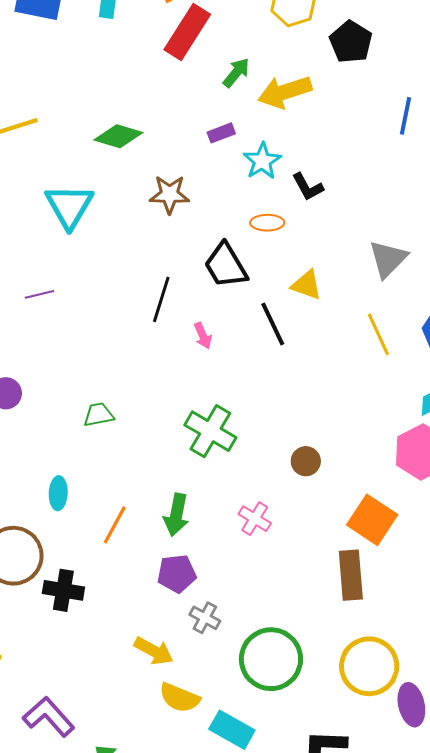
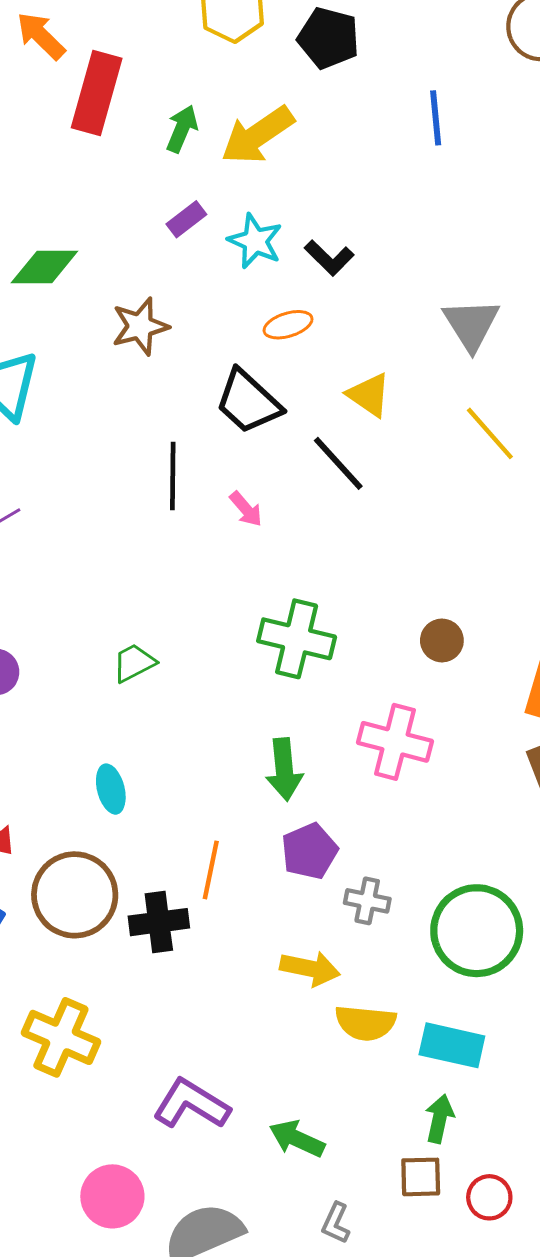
yellow triangle: (307, 285) -> (369, 395), turned 32
pink cross: (255, 519) -> (395, 742), size x1.5
orange line: (115, 525) -> (211, 870), moved

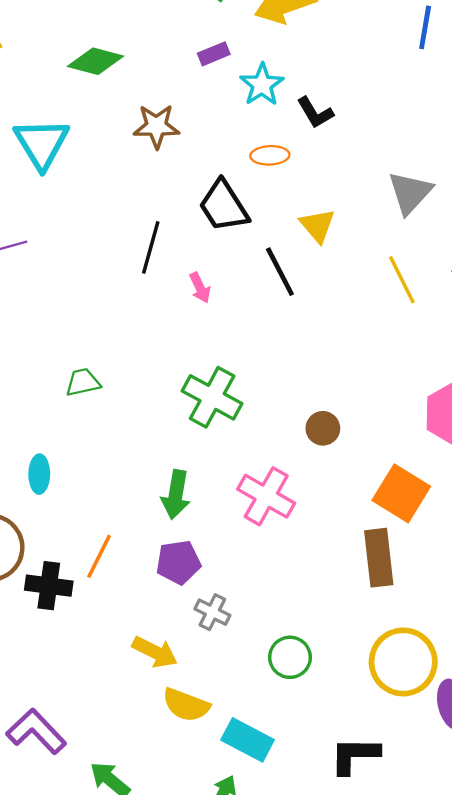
green circle: (477, 931) -> (290, 657), size x0.6

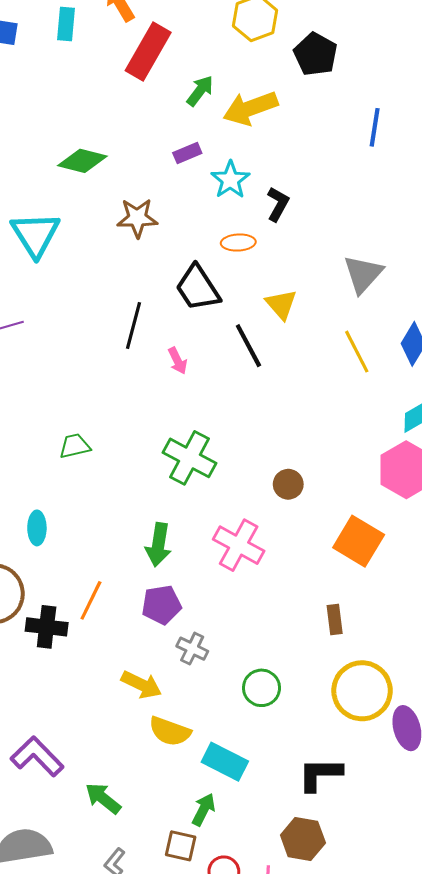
black L-shape: (315, 113) -> (278, 204), turned -120
brown rectangle: (379, 558) -> (335, 620), moved, size x0.6

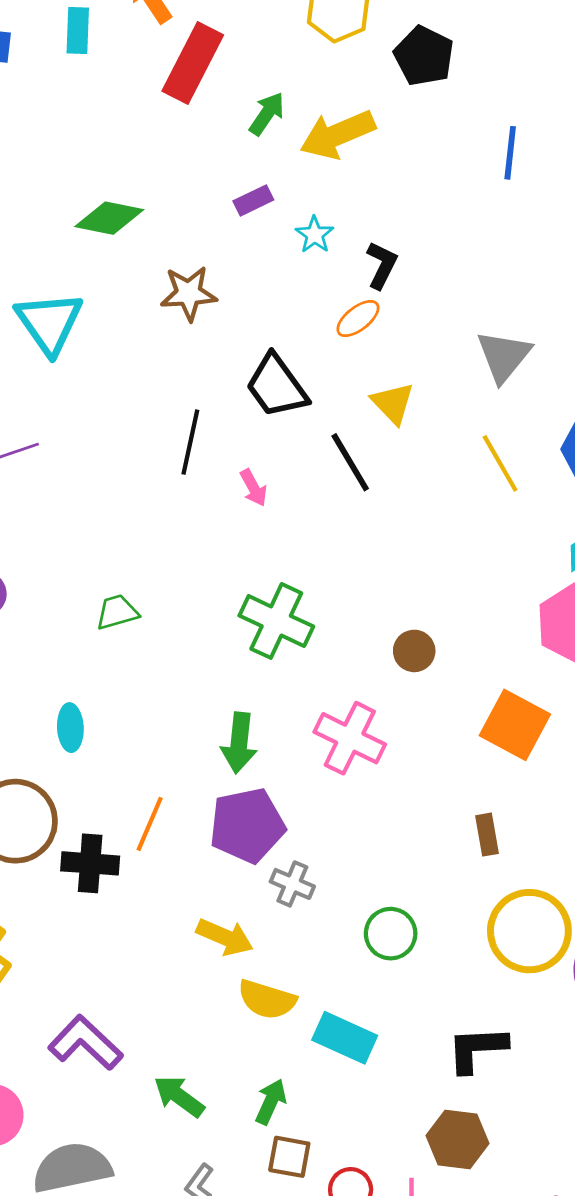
cyan star: (230, 180) -> (315, 235), size x0.7
orange ellipse: (238, 243) -> (358, 319), moved, turned -32
purple pentagon: (161, 605) -> (247, 825), size x1.4
green arrow: (204, 809) -> (271, 1102), moved

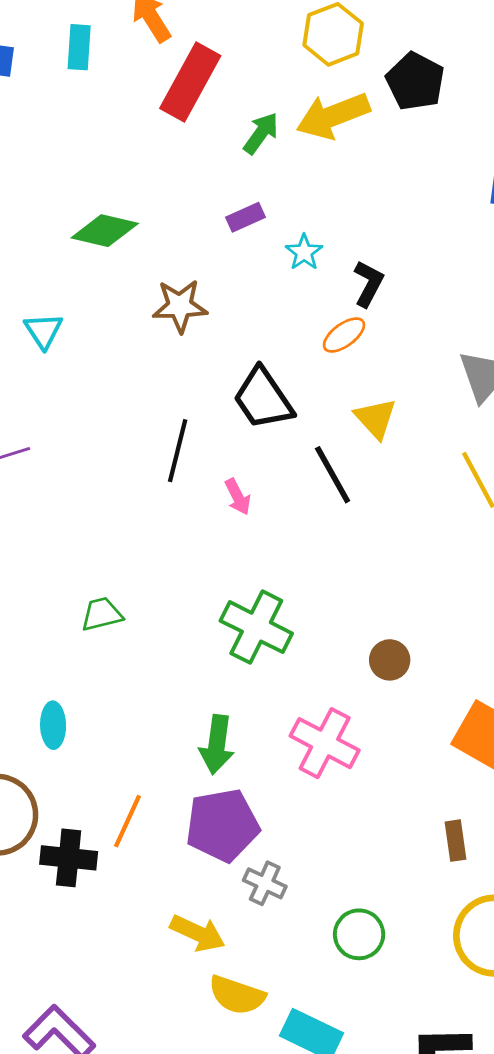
yellow arrow: (337, 134) -> (333, 116), moved
cyan triangle: (49, 323) -> (43, 331), size x0.6

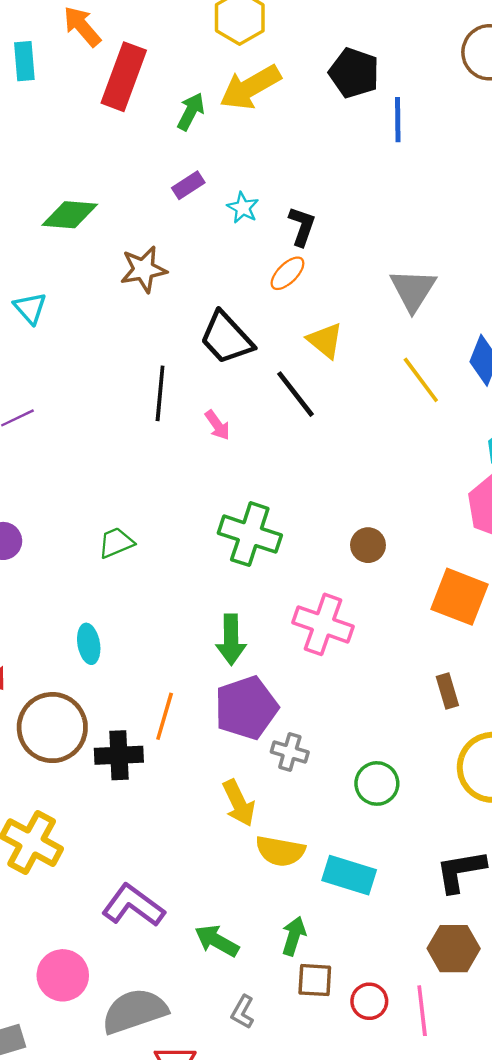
black pentagon: (415, 81) -> (354, 73), moved
yellow arrow: (198, 933) -> (239, 803), turned 48

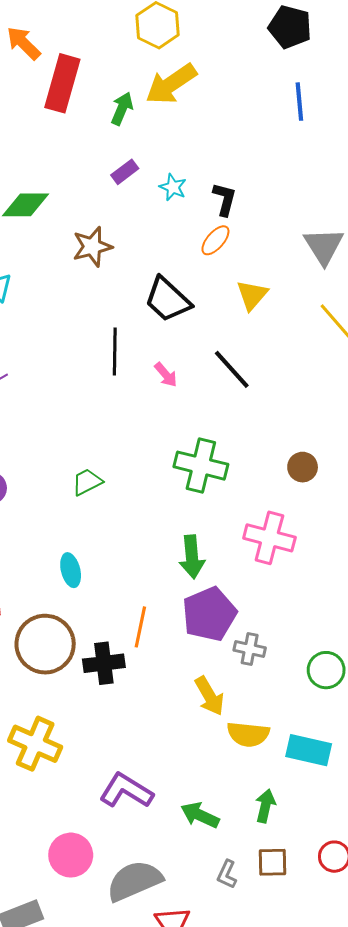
black pentagon: (354, 73) -> (290, 27), moved
yellow triangle: (325, 340) -> (252, 295), turned 36
black line: (296, 394) -> (232, 369), moved
brown square: (315, 980) -> (273, 862), moved

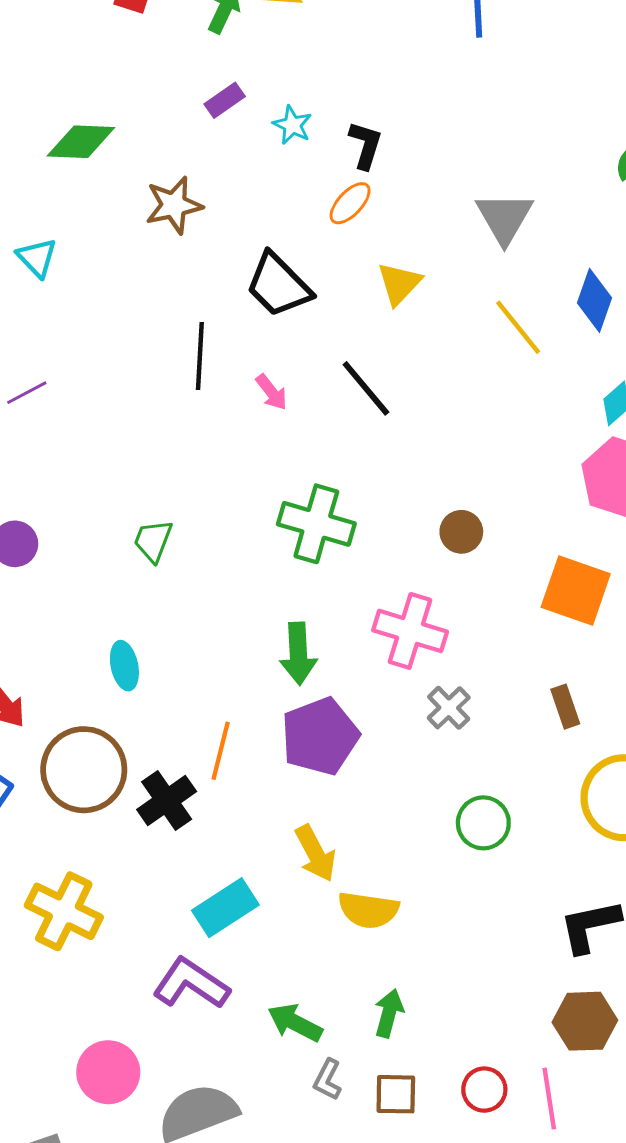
green trapezoid: (87, 482) -> (153, 541), turned -44
gray cross: (250, 649) -> (449, 708), moved, turned 32
black cross: (104, 663) -> (167, 800), turned -30
cyan rectangle: (309, 750) -> (225, 908), moved, turned -48
gray L-shape: (227, 874) -> (328, 1080), moved

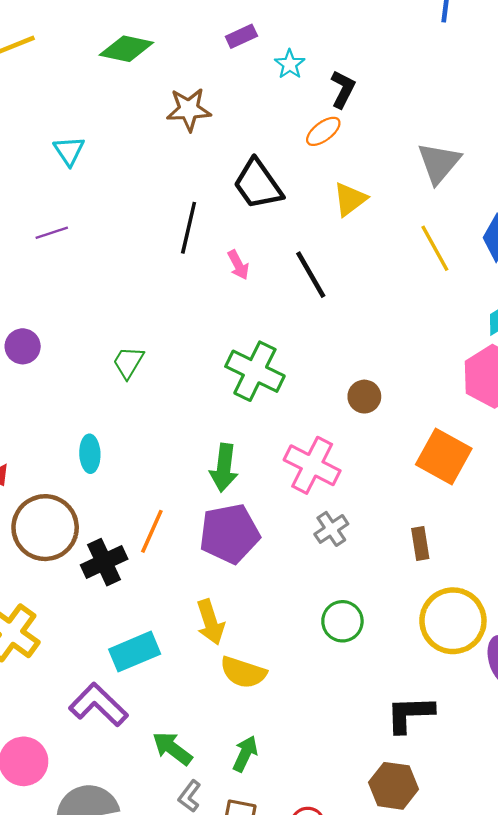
cyan triangle: (37, 258) -> (69, 151), moved

